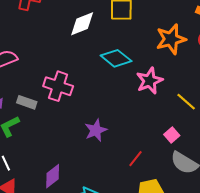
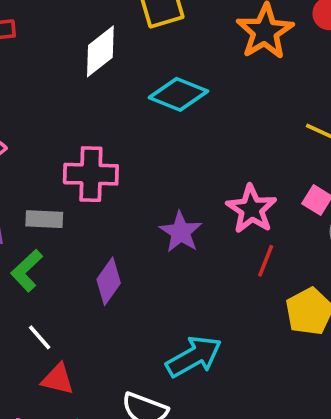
pink star: (149, 81) -> (251, 209), moved
purple diamond: (53, 176) -> (109, 281), moved

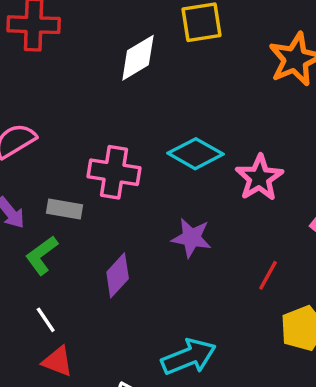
cyan diamond: (178, 94) -> (196, 154), moved
pink star: (251, 209) -> (259, 178), moved
purple star: (181, 232) -> (191, 238), turned -30

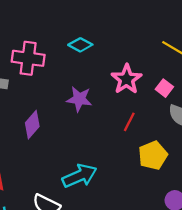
cyan diamond: (196, 154) -> (80, 45), size x0.7
pink star: (259, 178) -> (127, 79), moved

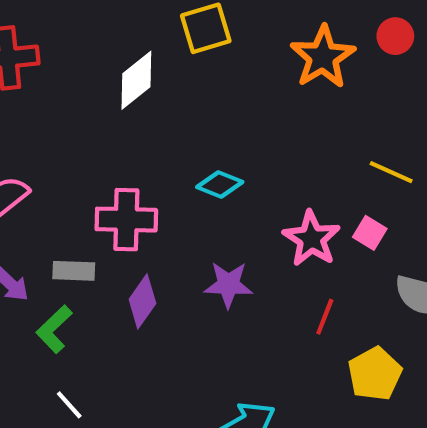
pink square: (164, 88) -> (370, 233), moved
purple diamond: (32, 125) -> (142, 301), moved

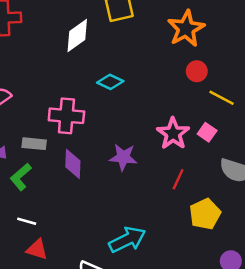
red circle: (395, 36) -> (197, 71), moved
cyan diamond: (220, 185) -> (110, 82), moved
purple diamond: (142, 301) -> (73, 164), turned -36
white line: (69, 405) -> (27, 221), turned -36

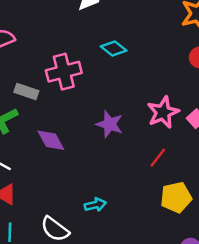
pink cross: (66, 116) -> (64, 72), turned -32
purple diamond: (73, 164) -> (51, 140), moved, turned -44
cyan arrow: (127, 240) -> (95, 205), size x0.6

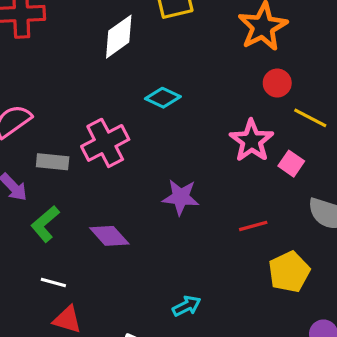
gray rectangle: (26, 91) -> (53, 162), moved
pink star: (163, 112) -> (252, 141), moved
red line: (158, 158) -> (253, 226), turned 50

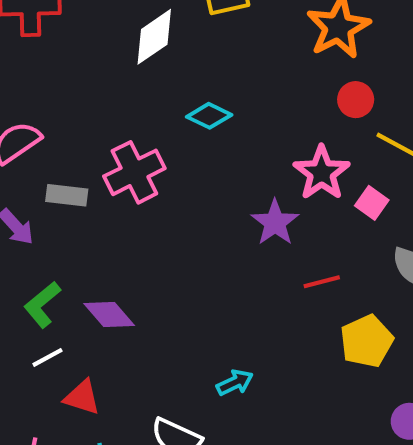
purple star: (181, 197) -> (275, 223), moved, turned 30
green L-shape: (45, 224) -> (42, 305), moved
purple diamond: (109, 236) -> (109, 315), moved
white line: (53, 283) -> (47, 357), moved, turned -45

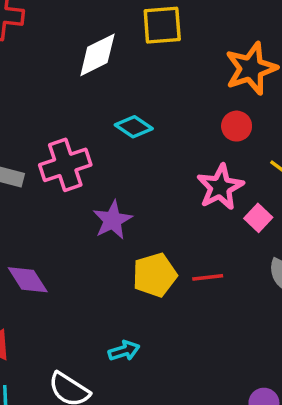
red circle: (356, 100) -> (237, 126), moved
purple star: (275, 223) -> (113, 220), moved
yellow pentagon: (367, 341) -> (155, 275), moved

